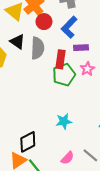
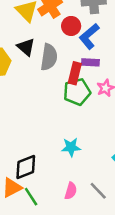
red circle: (44, 22) -> (71, 26), moved
purple rectangle: (81, 48) -> (90, 62), moved
pink semicircle: (67, 158) -> (71, 191), turned -32

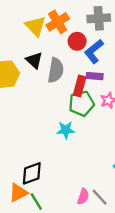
cyan star: (71, 147) -> (66, 130), moved
pink semicircle: (71, 191) -> (83, 197), moved

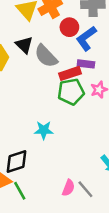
gray semicircle: (56, 70) -> (46, 56), turned 125
red rectangle: (80, 86) -> (70, 73), turned 54
cyan star: (66, 130) -> (44, 130), moved

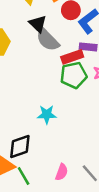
black triangle: (24, 45) -> (38, 24), moved
pink semicircle: (68, 188) -> (62, 172), moved

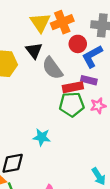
black triangle: (38, 24) -> (34, 51), moved

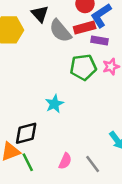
red rectangle: (73, 87) -> (85, 28), moved
cyan star: (42, 137) -> (54, 104), turned -30

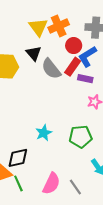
red rectangle: (85, 28) -> (73, 67), turned -42
green pentagon: (83, 67) -> (81, 137), moved
pink semicircle: (65, 161) -> (51, 184), size x1.5

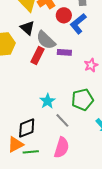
red rectangle: (73, 67) -> (38, 56), moved
purple rectangle: (85, 79) -> (64, 52), moved
green line: (18, 183) -> (31, 152), turned -63
gray line: (75, 187) -> (62, 120), moved

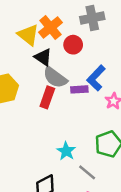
blue L-shape: (78, 24) -> (96, 78), moved
black triangle: (27, 28) -> (43, 57), moved

